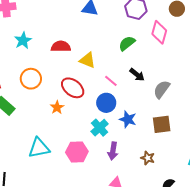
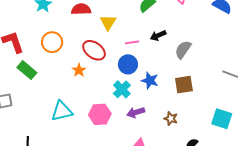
yellow triangle: (87, 60) -> (108, 22), turned 42
black arrow: (137, 75) -> (158, 36), turned 119
pink line: (111, 81) -> (132, 42), turned -48
purple arrow: (113, 151) -> (136, 112), turned 66

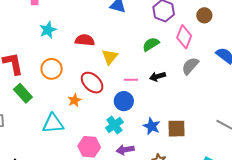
gray semicircle: (183, 50) -> (190, 66), moved
blue star: (150, 80) -> (152, 126), moved
cyan triangle: (62, 111) -> (53, 124), moved

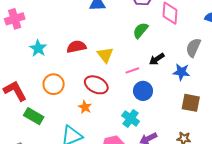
gray semicircle: (190, 66) -> (193, 48), moved
blue circle: (124, 101) -> (143, 91), moved
blue star: (152, 126) -> (181, 72), moved
brown square: (177, 129) -> (191, 103), turned 30

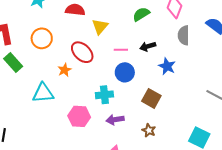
gray semicircle: (193, 48) -> (184, 35), moved, turned -42
brown square: (191, 103) -> (151, 98), moved
cyan cross: (131, 118) -> (104, 95), turned 30

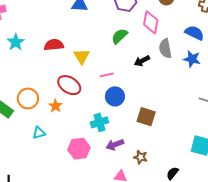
orange circle: (42, 38) -> (28, 98), moved
black arrow: (148, 46) -> (142, 61), moved
blue star: (167, 66) -> (192, 59), moved
cyan triangle: (43, 93) -> (39, 133), size x0.6
brown star: (149, 130) -> (141, 157), moved

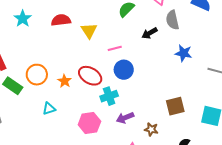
blue star: (192, 59) -> (183, 53), moved
red ellipse: (69, 85) -> (90, 76), moved
brown square: (146, 117) -> (175, 106), moved, turned -30

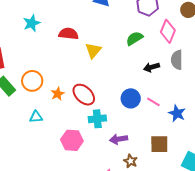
pink line: (115, 48) -> (153, 102), moved, turned 32
blue star: (183, 53) -> (177, 113), moved
blue circle: (124, 70) -> (131, 98), moved
purple arrow: (125, 118) -> (119, 139), moved

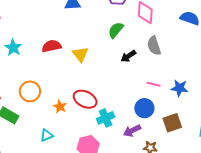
gray semicircle: (177, 60) -> (154, 46), moved
black arrow: (151, 67) -> (128, 56), moved
orange circle: (32, 81) -> (30, 91), moved
blue circle: (131, 98) -> (144, 108), moved

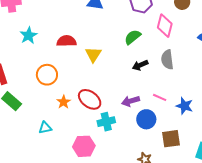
orange circle: (30, 91) -> (47, 75), moved
purple arrow: (132, 131) -> (131, 101), moved

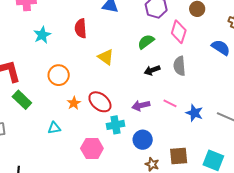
red semicircle: (67, 41) -> (81, 28), moved, turned -96
yellow triangle: (93, 54) -> (106, 57), turned -30
blue circle: (146, 119) -> (143, 140), moved
brown square: (171, 139) -> (179, 156), moved

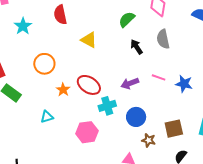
black arrow: (152, 70) -> (137, 47), turned 84

